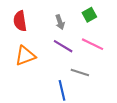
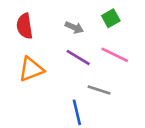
gray arrow: (60, 22) -> (74, 27), turned -48

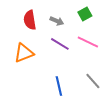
red semicircle: (25, 26) -> (30, 20), moved
gray line: (99, 90) -> (93, 81), moved, turned 30

